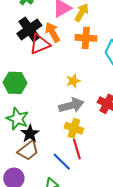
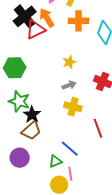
gray arrow: (71, 105) -> (69, 85), size x0.6
red line: (77, 149) -> (98, 128), moved
blue line: (62, 162) -> (70, 149), moved

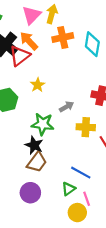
yellow star: (69, 62) -> (38, 85), moved
green star: (19, 101) -> (43, 124), moved
yellow cross: (73, 107) -> (86, 127), moved

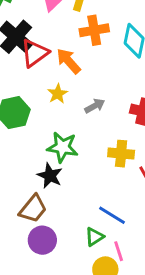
orange arrow: (29, 41) -> (69, 61), moved
gray arrow: (67, 107) -> (95, 106), moved
brown trapezoid: (37, 162) -> (33, 209), moved

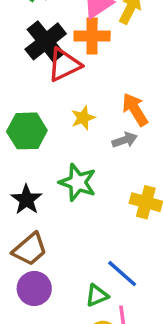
orange cross: (94, 30) -> (92, 36), moved
orange arrow: (69, 61) -> (135, 109), moved
black star: (50, 176) -> (26, 200), moved

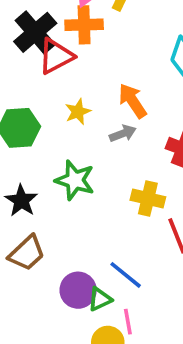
purple circle: (34, 289) -> (78, 290), moved

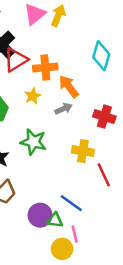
orange cross: (84, 25) -> (45, 68), moved
green triangle: (100, 299) -> (55, 220), turned 35

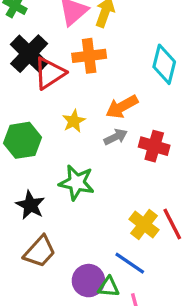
orange cross: (45, 68) -> (89, 56), moved
orange arrow: (69, 86) -> (122, 107), turned -80
red cross: (104, 117) -> (154, 146), moved
yellow cross: (83, 151) -> (144, 225), moved, turned 30

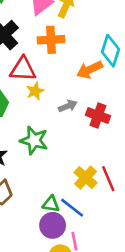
red triangle: (50, 73) -> (23, 69), moved, turned 32
orange arrow: (122, 107) -> (90, 70), moved
purple circle: (88, 281) -> (53, 225), moved
green triangle: (109, 287) -> (51, 204), moved

